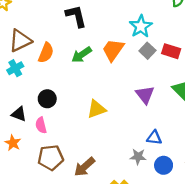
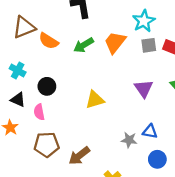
gray square: (147, 51) -> (149, 45), turned 35
orange semicircle: (46, 53) -> (49, 41), turned 96
cyan cross: (15, 68) -> (18, 70), moved, turned -35
gray star: (138, 157) -> (129, 140), moved

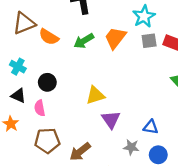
purple triangle: (144, 88) -> (111, 120), moved
gray star: (129, 140) -> (131, 147), moved

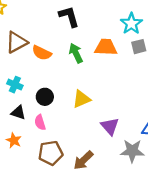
orange trapezoid: (115, 38) -> (106, 47), turned 60
green arrow: (84, 41) -> (76, 53), turned 102
yellow triangle: (95, 95) -> (81, 99), moved
gray star: (131, 147) -> (132, 151), size x1.5

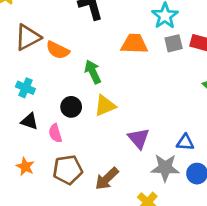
green arrow: (76, 53) -> (93, 72), moved
black circle: (45, 97) -> (71, 107), moved
orange star: (14, 140) -> (25, 167), moved

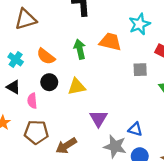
gray square: (174, 43) -> (140, 70), moved
orange semicircle: (58, 50) -> (46, 56), moved
green arrow: (93, 72) -> (80, 49), moved

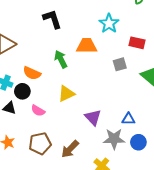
black circle: (49, 82) -> (22, 91), moved
pink semicircle: (32, 101) -> (38, 111), moved, turned -40

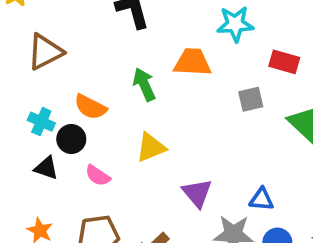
cyan star: (109, 23) -> (235, 24), turned 30

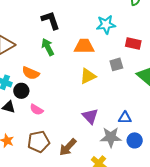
green arrow: (144, 84) -> (48, 47), moved
yellow triangle: (151, 147) -> (88, 76), moved

